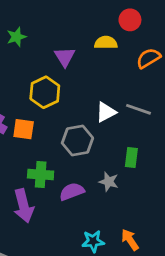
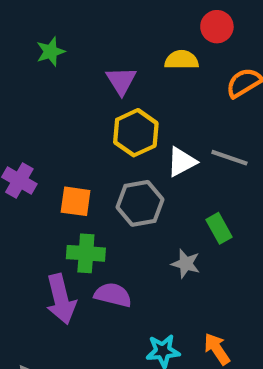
yellow hexagon: (45, 92) -> (136, 133), moved
orange square: (24, 129) -> (76, 201), moved
green rectangle: (131, 157) -> (219, 228), turned -36
purple semicircle: (72, 192) -> (113, 295), moved, turned 35

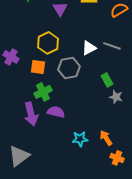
yellow hexagon: (136, 133) -> (48, 43), moved
green cross: (86, 253) -> (43, 92), turned -30
gray star: (186, 264) -> (116, 97), moved

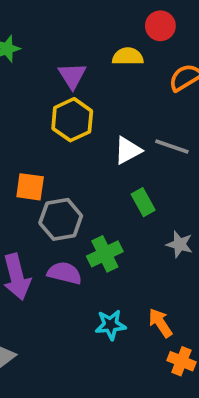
yellow hexagon: (48, 43) -> (72, 120), moved
gray hexagon: (69, 68) -> (61, 219), moved
green rectangle: (107, 80) -> (143, 202), moved
green cross: (43, 92) -> (105, 254), moved

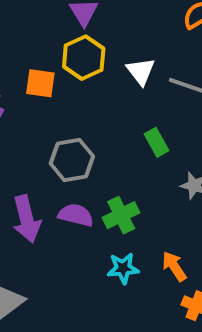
white triangle: (128, 150) -> (141, 71), moved, turned -40
orange square: (30, 187) -> (40, 83), moved
green cross: (105, 254) -> (121, 215), moved

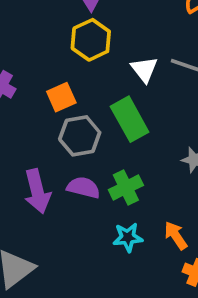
white triangle: (141, 71) -> (144, 69), moved
orange square: (40, 83) -> (61, 97), moved, turned -32
green rectangle: (157, 142) -> (130, 119), moved, size x1.6

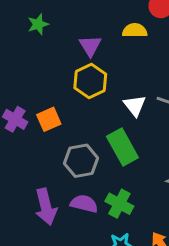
orange square: (61, 97) -> (49, 119), moved
green cross: (126, 188) -> (119, 204), turned -36

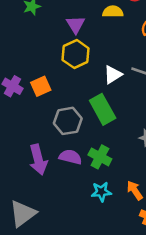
white triangle: (135, 106) -> (113, 75), turned 36

